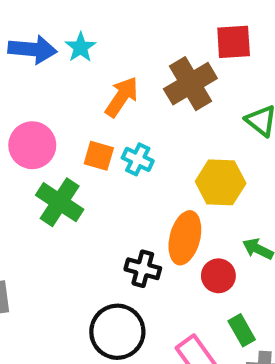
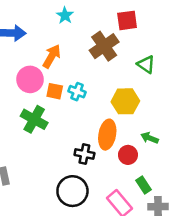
cyan star: (81, 47) -> (65, 15), moved
orange arrow: (122, 97) -> (52, 56), moved
pink circle: (32, 145) -> (30, 79), moved

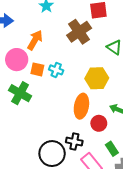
black cross: (84, 154) -> (74, 142), moved

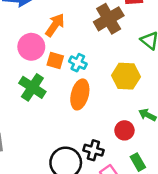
orange ellipse: (81, 106) -> (80, 94), moved

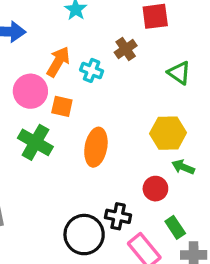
brown cross: (109, 19) -> (126, 49), size x0.6
cyan cross: (78, 63) -> (92, 70), moved
yellow hexagon: (126, 76) -> (168, 133), moved

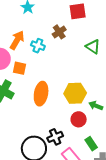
yellow hexagon: (168, 133) -> (75, 93), moved
black cross: (118, 216) -> (55, 137), turned -35

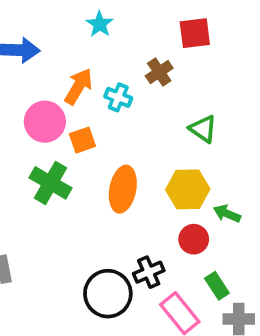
green triangle: (93, 47) -> (203, 129), moved
orange square: (20, 68) -> (82, 140), turned -32

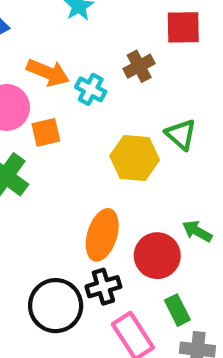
orange arrow: (78, 87) -> (48, 73), turned 75
orange ellipse: (123, 189) -> (102, 235), moved
yellow hexagon: (188, 189) -> (135, 158), moved
red circle: (194, 239) -> (157, 256), size x1.4

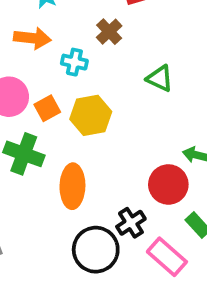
orange arrow: (48, 73) -> (32, 38), moved
yellow hexagon: (135, 158) -> (91, 115), moved
orange ellipse: (102, 235) -> (72, 186), moved

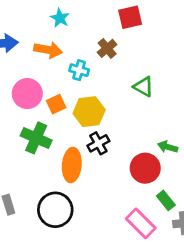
black cross: (131, 223) -> (98, 143), moved
black circle: (96, 250) -> (55, 210), moved

